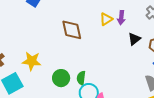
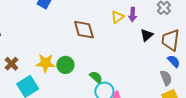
green circle: (61, 78) -> (65, 65), moved
green semicircle: (81, 78) -> (96, 77), turned 128

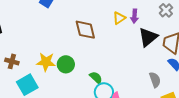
black triangle: (147, 35) -> (148, 37), size x1.5
brown cross: (11, 64) -> (12, 61), turned -32
gray semicircle: (166, 78) -> (155, 80), moved

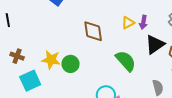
green semicircle: (96, 78) -> (126, 61), moved, size x1.6

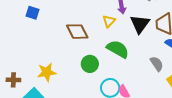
yellow triangle: (128, 23) -> (109, 21), moved
green circle: (71, 64) -> (90, 64), moved

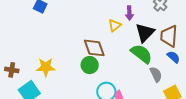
brown diamond: (77, 32) -> (94, 48), moved
green semicircle: (118, 49) -> (141, 54), moved

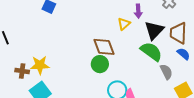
yellow star: (46, 67) -> (40, 65), moved

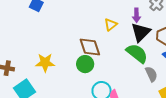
purple arrow: (138, 11) -> (136, 15), moved
yellow star: (40, 65) -> (45, 63), moved

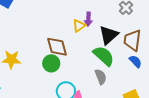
purple arrow: (136, 15) -> (88, 19), moved
gray semicircle: (151, 74) -> (101, 77), moved

